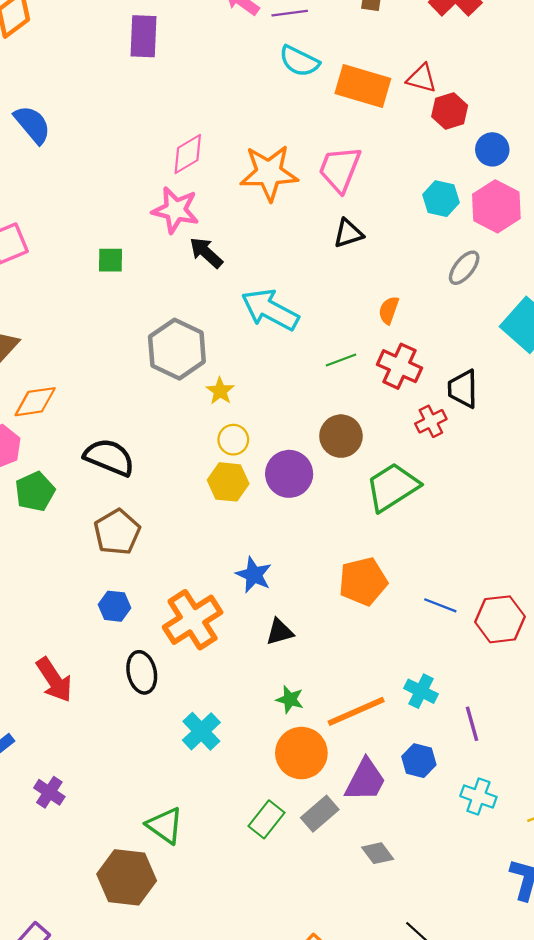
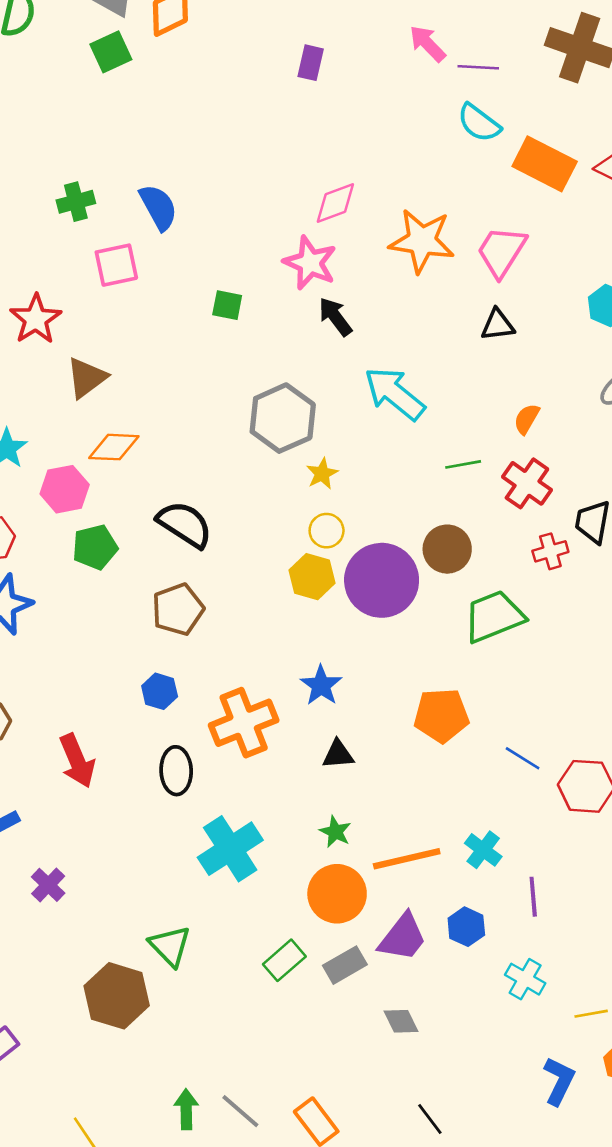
purple rectangle: (143, 36) -> (311, 63), size x0.7
blue semicircle: (32, 125) -> (158, 207), moved
purple circle: (289, 474) -> (382, 580), size x1.4
cyan cross: (201, 731) -> (230, 849), size x1.4

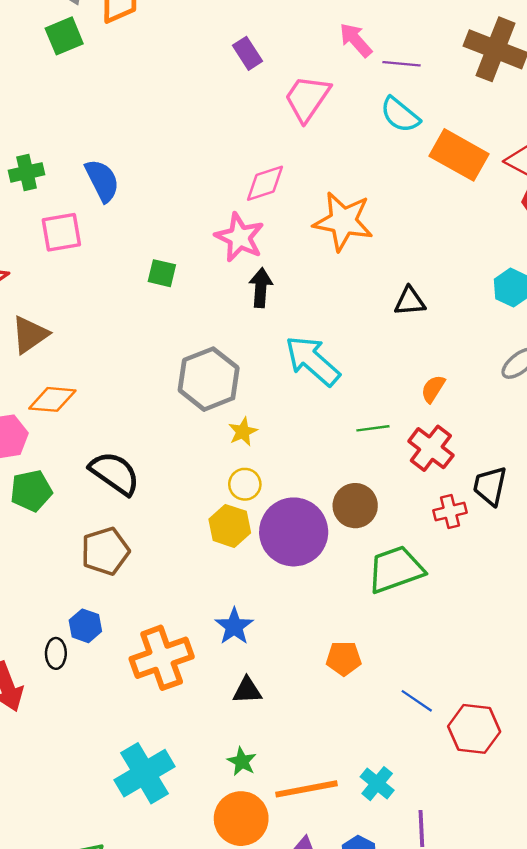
purple rectangle: (311, 63) -> (247, 53), turned -48
pink trapezoid: (501, 251) -> (307, 98), moved
black arrow: (335, 317) -> (261, 288), turned 39
orange pentagon: (441, 715) -> (344, 658), size x0.7
black ellipse: (176, 771) -> (56, 653), moved, size x0.7

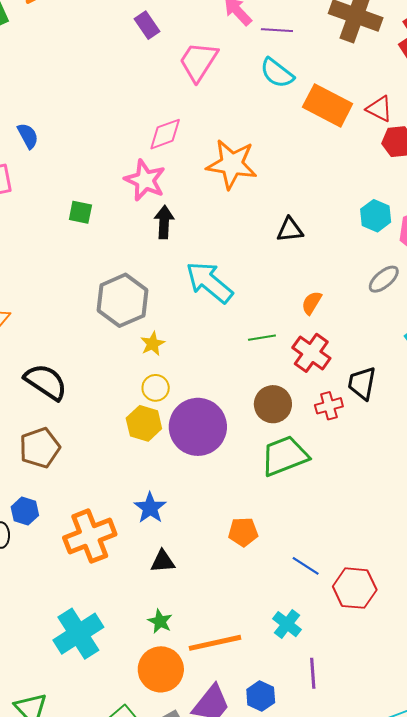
blue semicircle: (102, 181) -> (28, 136), size x0.7
brown circle: (355, 506) -> (273, 404), moved
cyan cross: (377, 784) -> (287, 624), moved

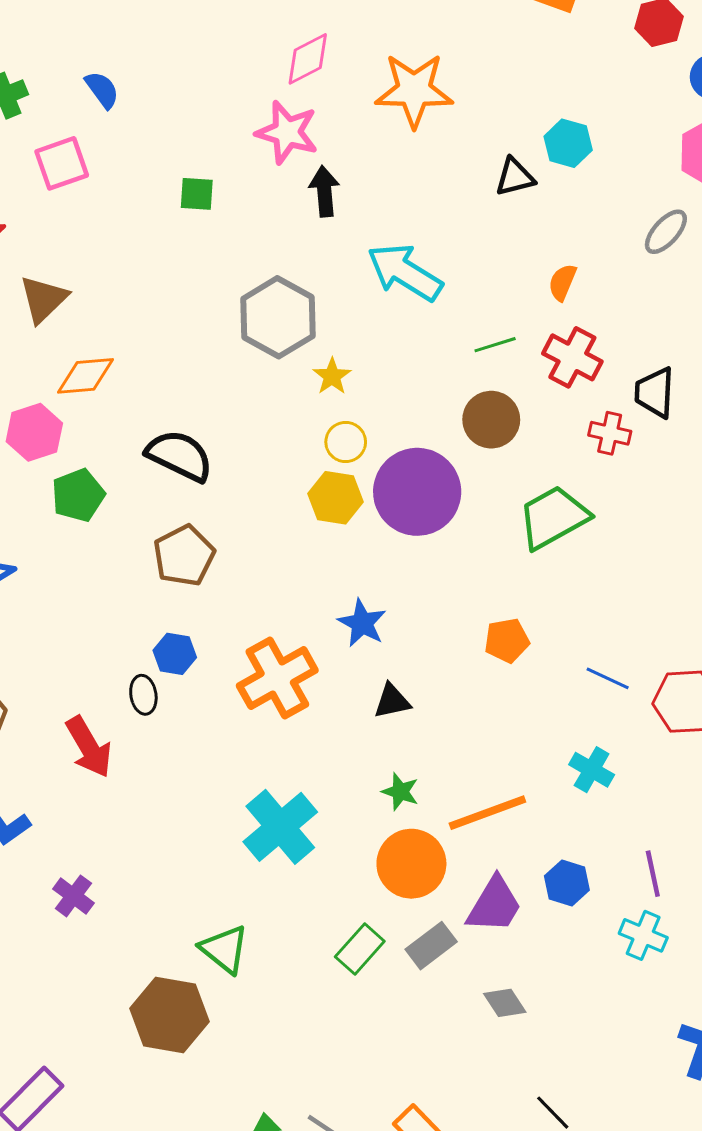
cyan hexagon: (376, 216) -> (568, 143), moved
brown circle: (273, 404) -> (491, 420), moved
red cross: (329, 406) -> (610, 433), turned 36
purple line: (313, 673) -> (653, 874), moved

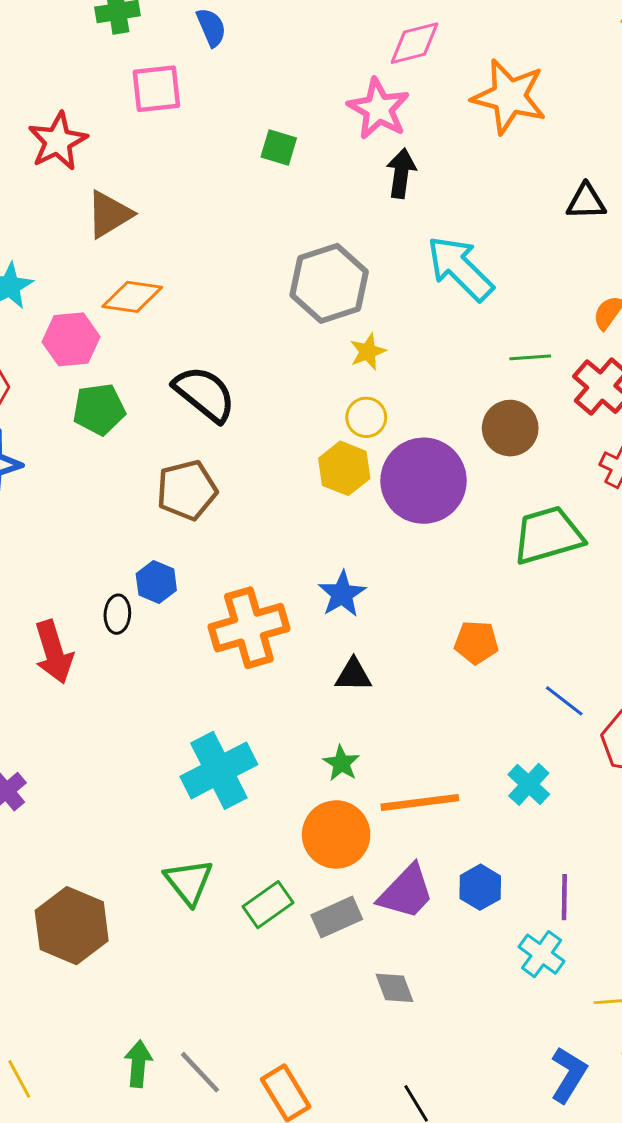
green triangle: (224, 949) -> (189, 882), moved

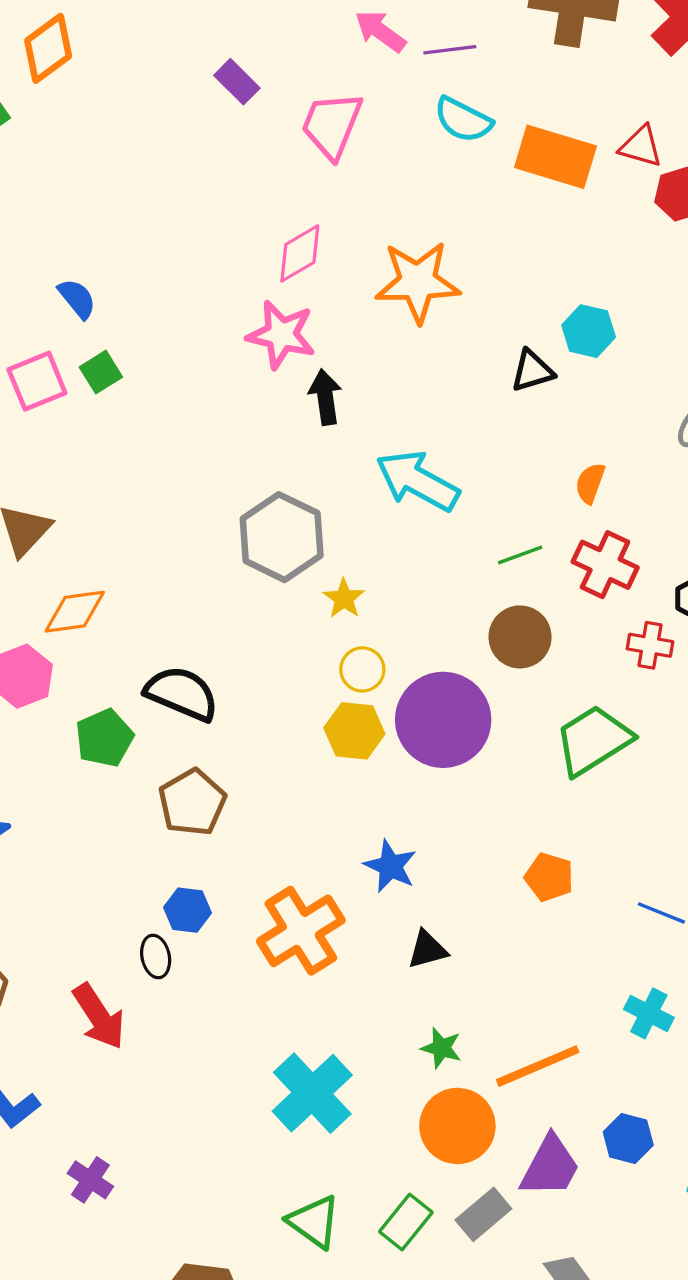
green square: (279, 148) -> (101, 372), moved, turned -33
green pentagon: (99, 409) -> (104, 738), moved
orange pentagon: (476, 642) -> (549, 877), turned 30

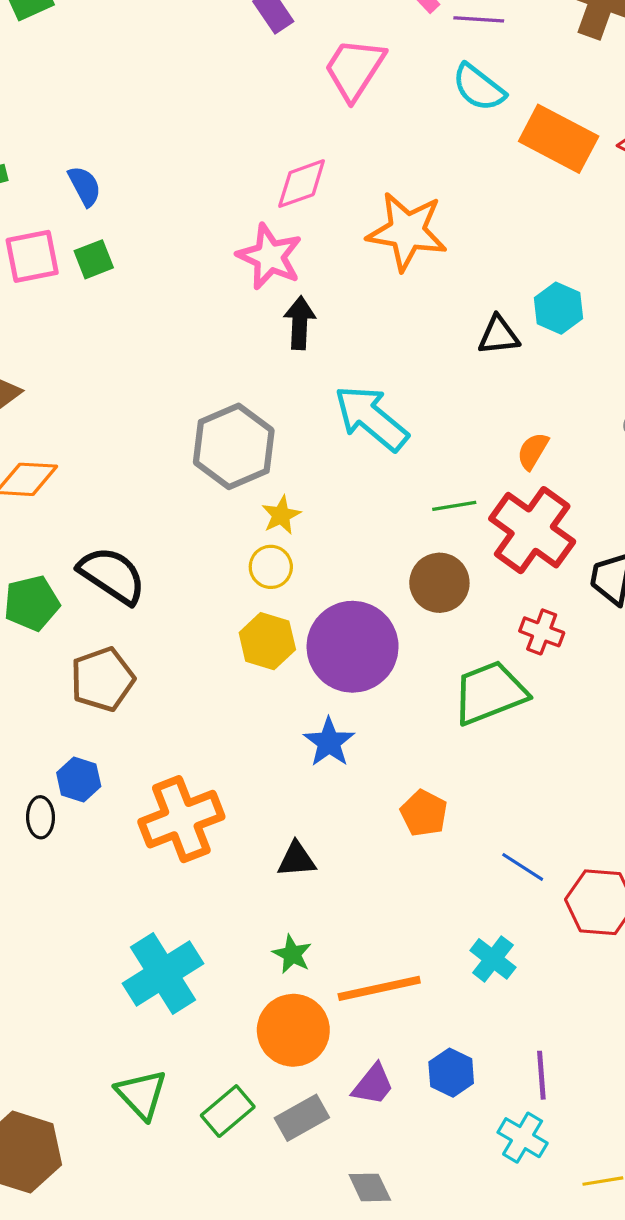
red cross: (605, 565) -> (532, 530), size x1.4
red cross: (650, 645) -> (542, 632), moved
yellow circle: (362, 669) -> (271, 567), moved
blue star: (390, 866) -> (329, 742), moved
purple trapezoid: (550, 1166) -> (373, 1085), size x0.7

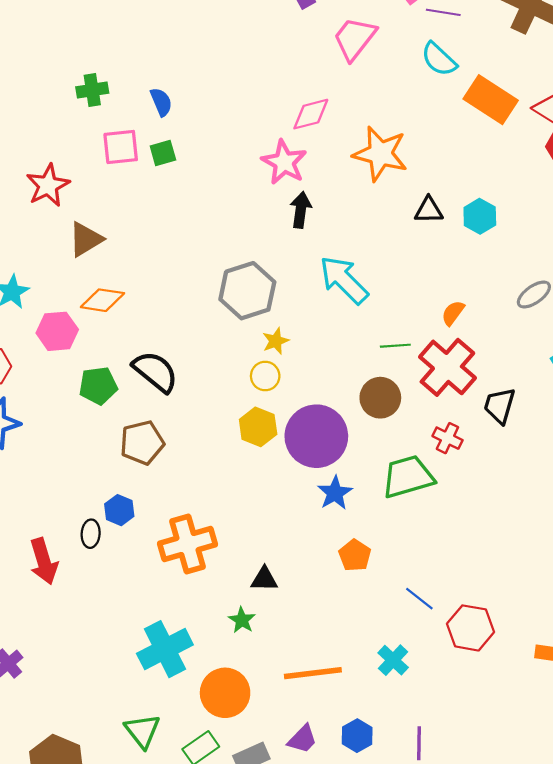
black triangle: (499, 335) -> (429, 210), moved
blue star: (329, 742) -> (335, 493), moved
green star: (292, 954) -> (242, 620), moved
orange circle: (293, 1030) -> (225, 693), moved

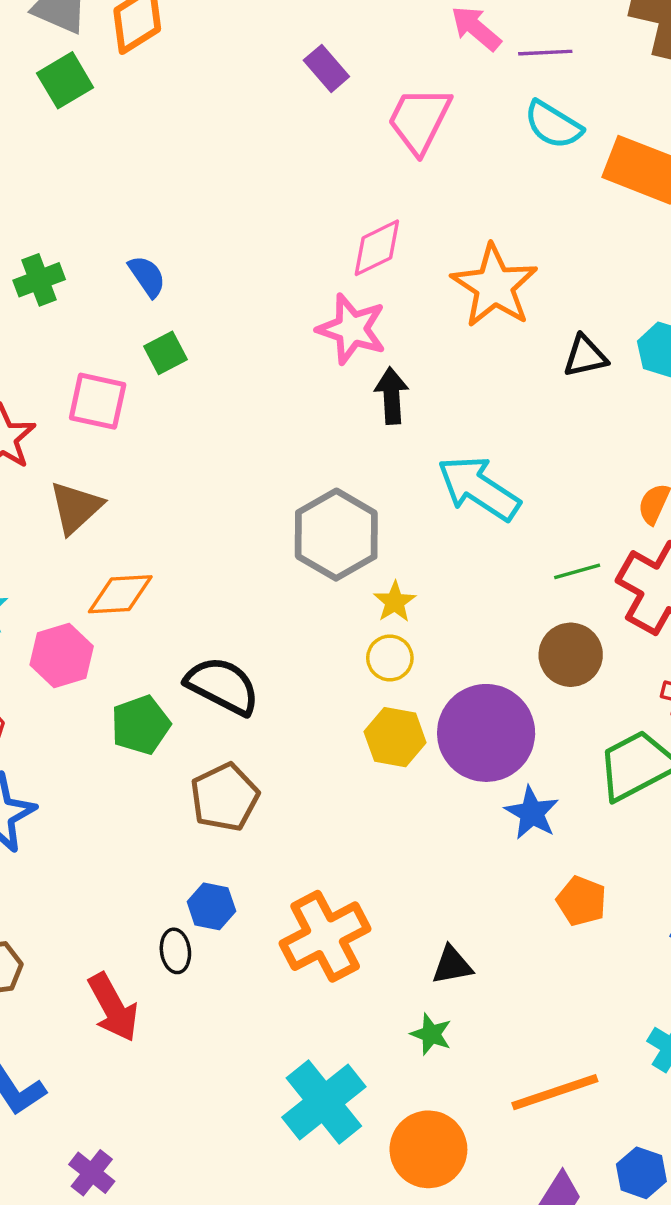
pink square: (121, 147) -> (98, 401), moved, turned 30
orange star: (380, 154) -> (494, 286), turned 30

